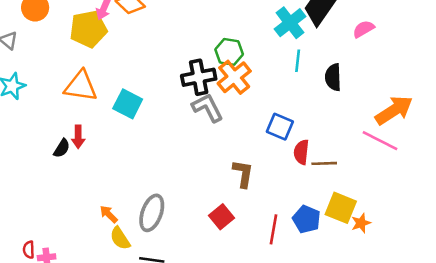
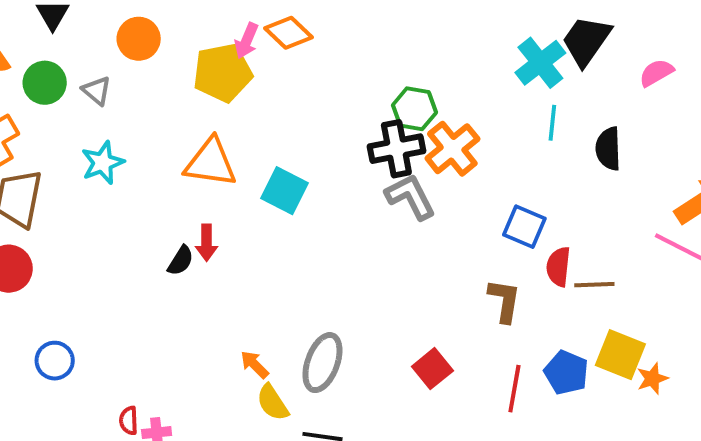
green hexagon: (229, 52) -> (414, 109), moved
brown L-shape: (243, 174) -> (504, 301), moved

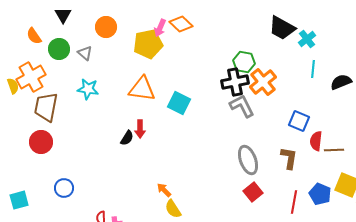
black trapezoid: (586, 41) -> (282, 28), moved, turned -96
cyan cross: (540, 63) -> (307, 39), size x0.7
black semicircle: (608, 149) -> (341, 82), turned 70
cyan star: (103, 163) -> (88, 89), turned 30
gray ellipse: (322, 363) -> (248, 160), moved, turned -40

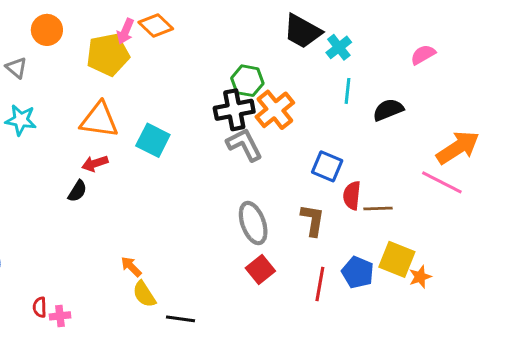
red arrow: (140, 129) -> (95, 164), moved, turned 72

